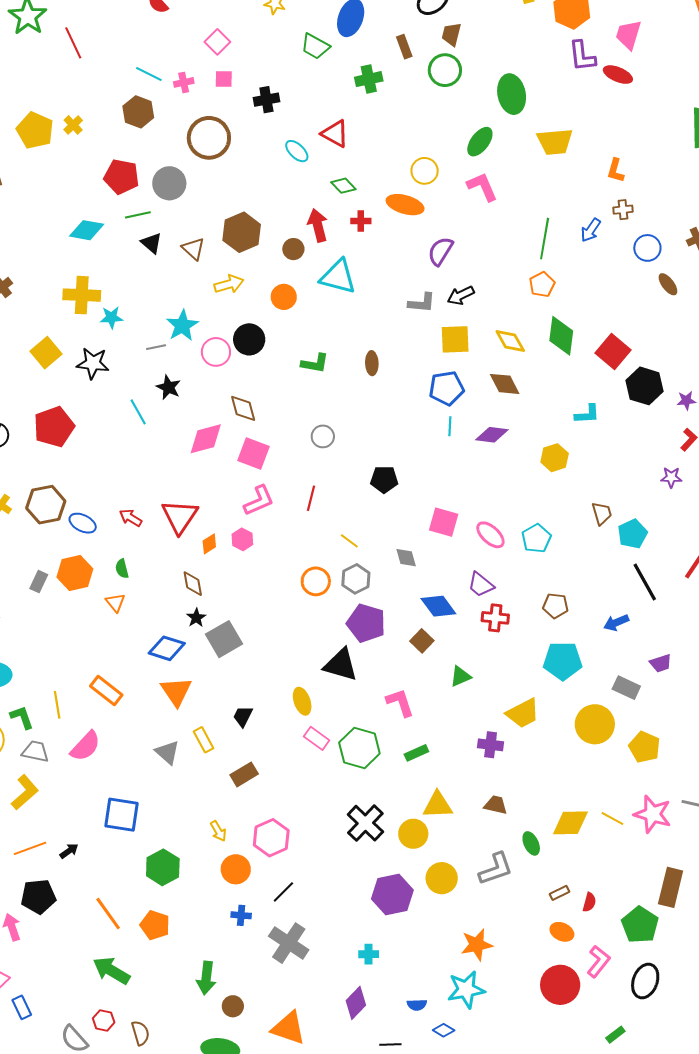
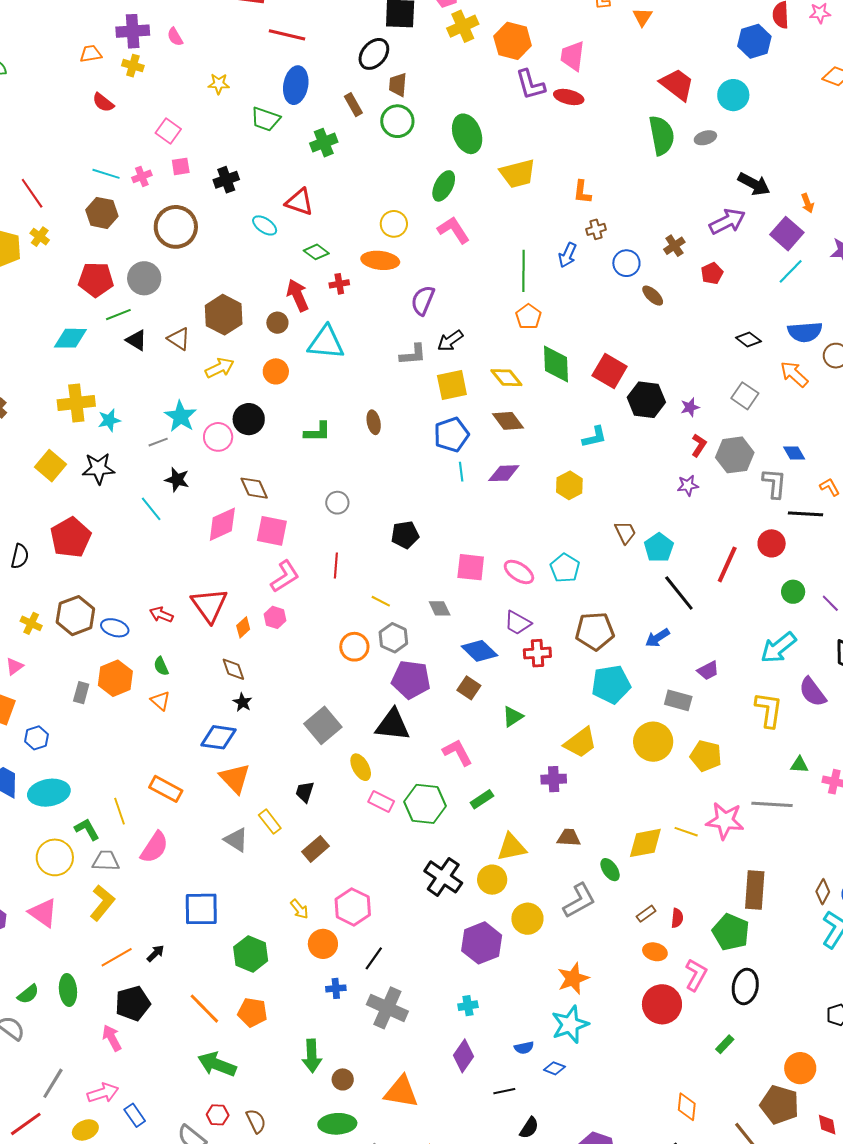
red line: (73, 43) -> (32, 193), moved
brown pentagon: (555, 606) -> (595, 631), size x1.5
gray square: (224, 639) -> (323, 725), moved

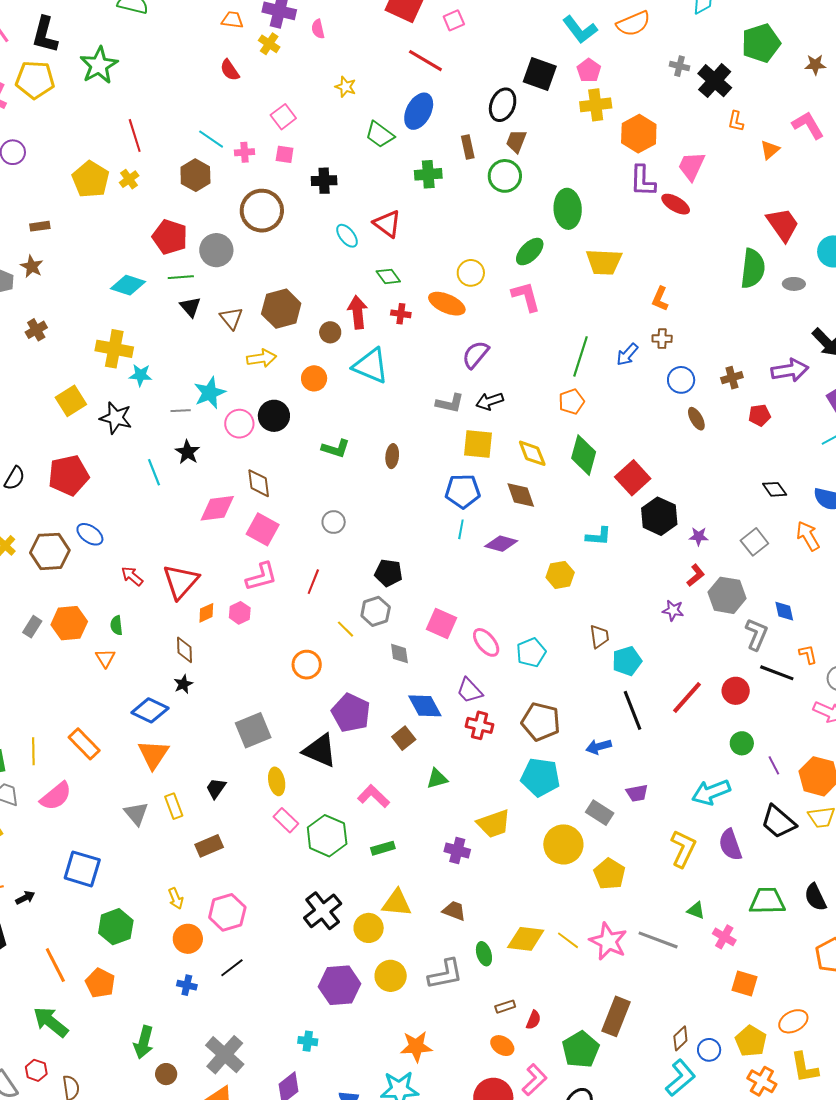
black ellipse: (374, 54) -> (503, 105), turned -36
blue ellipse: (115, 628) -> (90, 534), moved
gray hexagon: (393, 638) -> (376, 611), moved
pink L-shape: (458, 752) -> (374, 796), turned -36
gray cross: (387, 1008) -> (225, 1055), moved

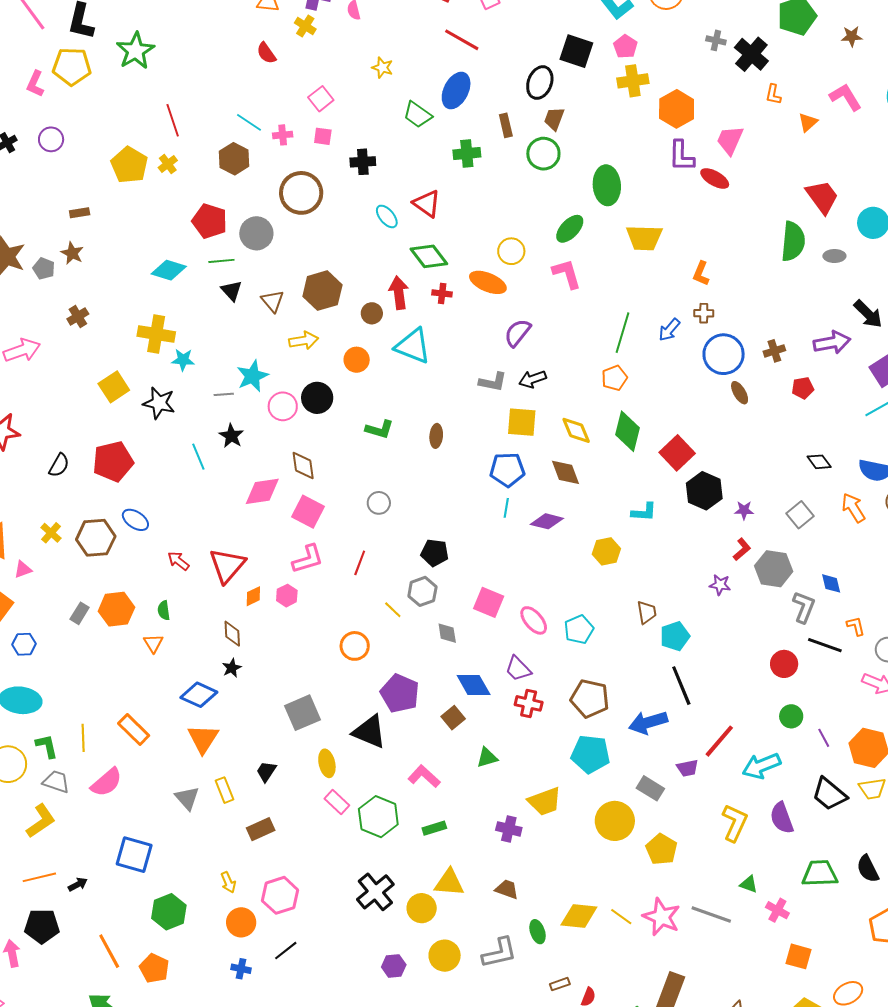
green diamond: (388, 276) -> (429, 256), size x1.5
blue circle: (681, 380) -> (724, 354), size x1.5
red line: (687, 697) -> (719, 741), moved
blue arrow: (599, 747) -> (648, 722), size x1.5
purple hexagon: (340, 985) -> (394, 966), size x0.6

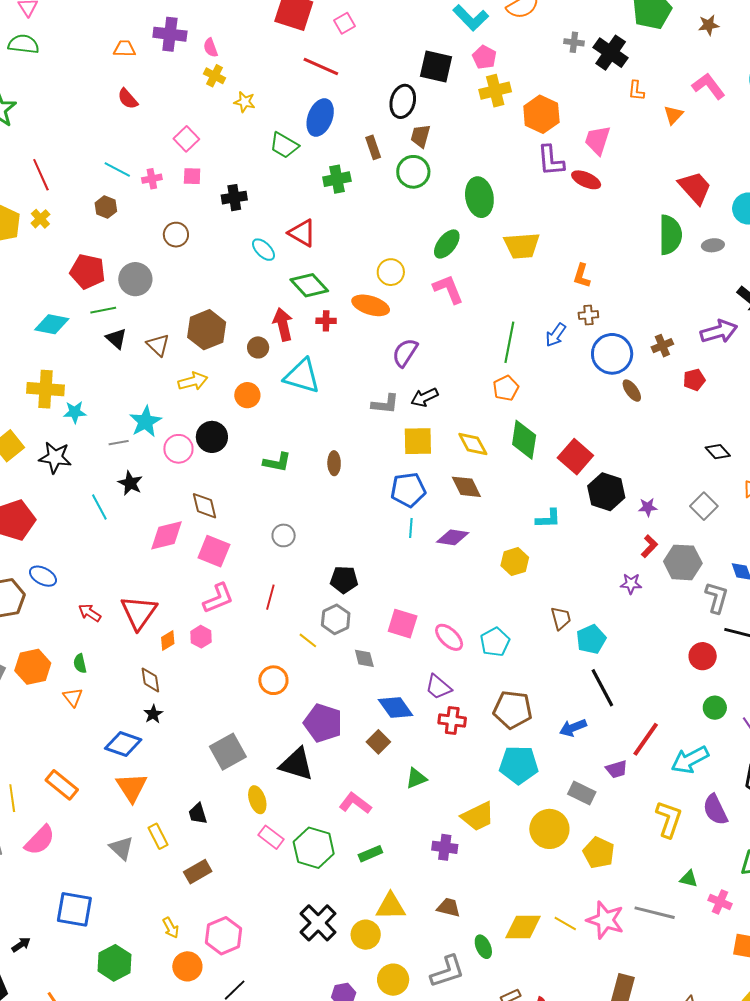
yellow cross: (305, 26) -> (215, 76), moved
brown hexagon: (234, 159) -> (106, 207), size x0.7
brown circle: (301, 193) -> (176, 235), size x0.6
blue arrow: (648, 722) -> (573, 728), size x0.7
black trapezoid: (266, 771) -> (198, 814), turned -45

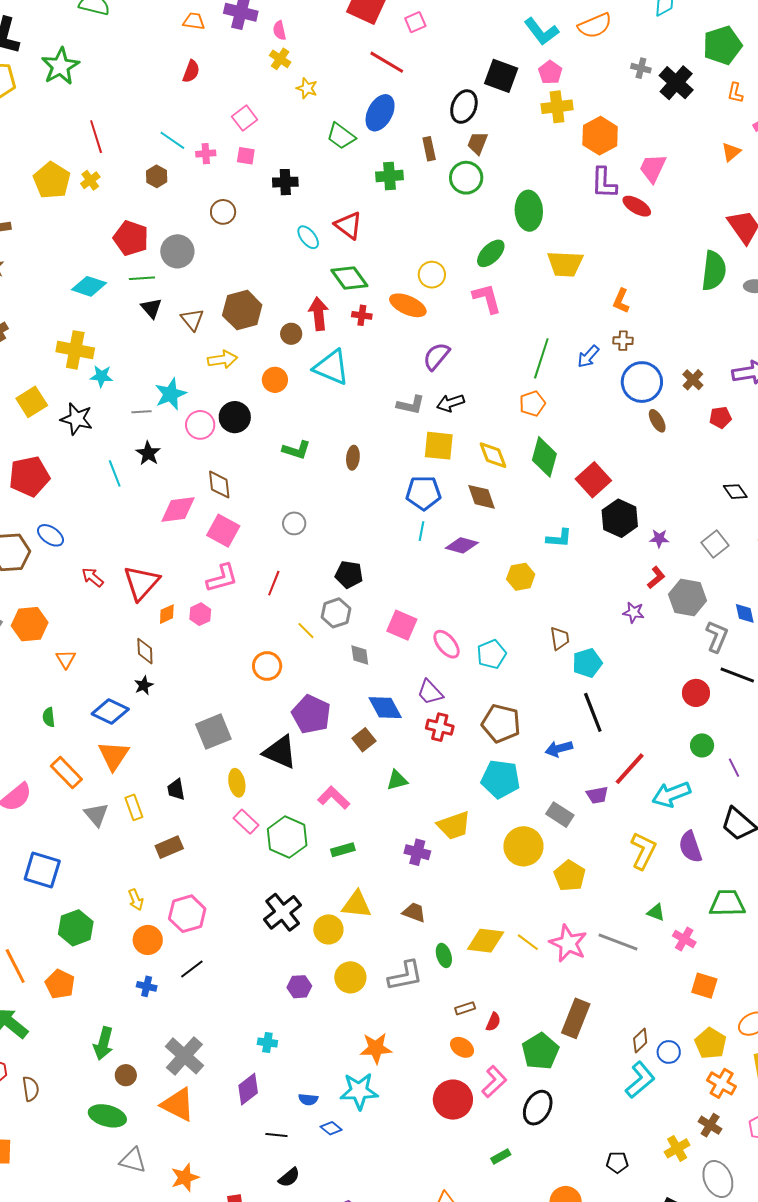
orange L-shape: (636, 91) -> (735, 93), moved
red semicircle: (128, 99) -> (191, 71), turned -125
brown cross: (662, 346) -> (693, 380), turned -30
green semicircle: (80, 663) -> (49, 717), moved
orange rectangle: (62, 785) -> (66, 773), moved

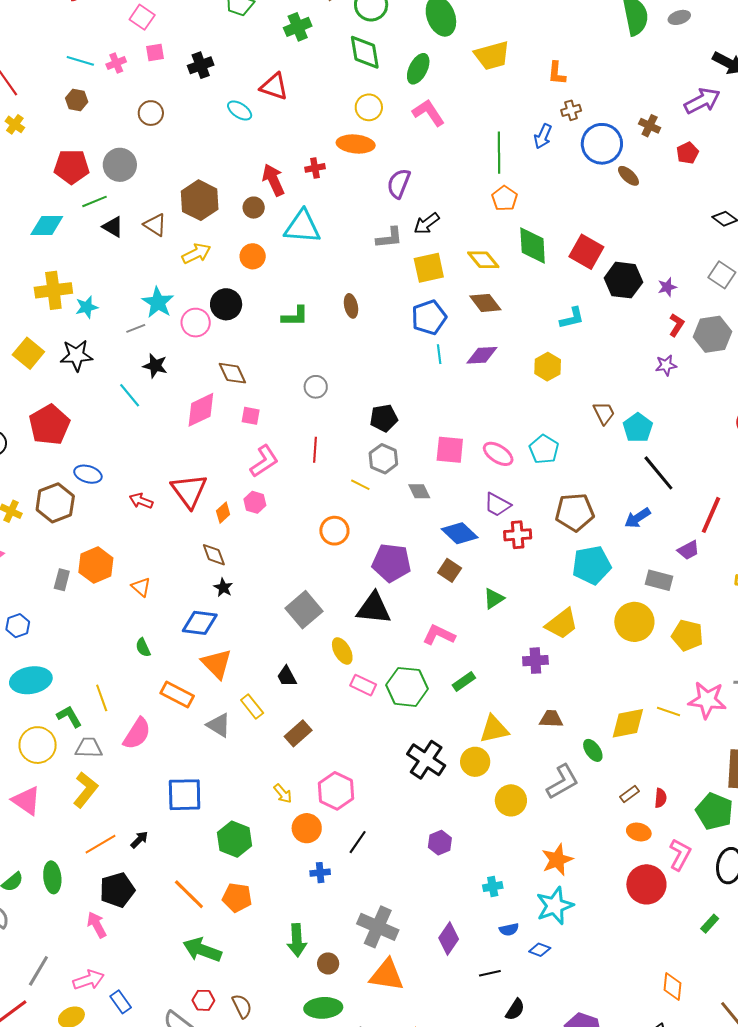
green diamond: (349, 278) -> (365, 52), moved, turned 45
pink square: (223, 531) -> (251, 416), size x0.6
purple hexagon: (299, 987) -> (440, 843), moved
cyan cross: (267, 1042) -> (493, 887), moved

